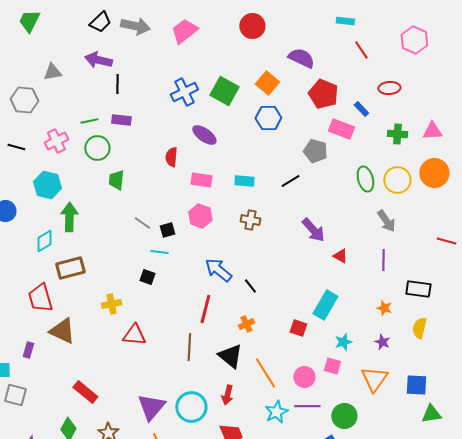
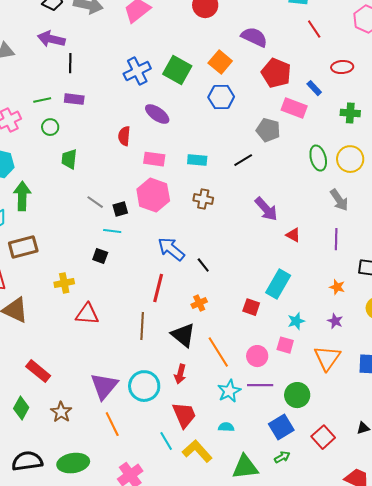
green circle: (97, 148) -> (50, 127), size x0.7
pink hexagon: (200, 216) -> (153, 195), size x1.4

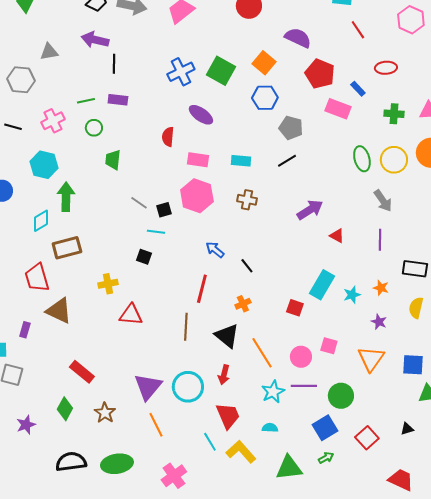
gray pentagon: (268, 130) -> (291, 128), moved
purple arrow: (266, 209) -> (310, 210), turned -80
blue arrow: (171, 249) -> (215, 250), size x0.7
cyan star: (296, 321) -> (352, 295), moved

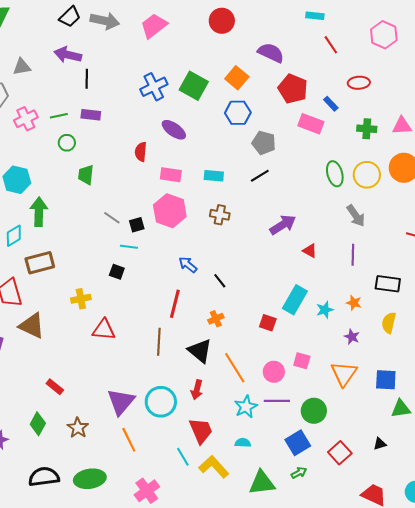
pink cross: (53, 121) -> (26, 119), moved
red rectangle: (82, 372) -> (55, 387), size x0.7

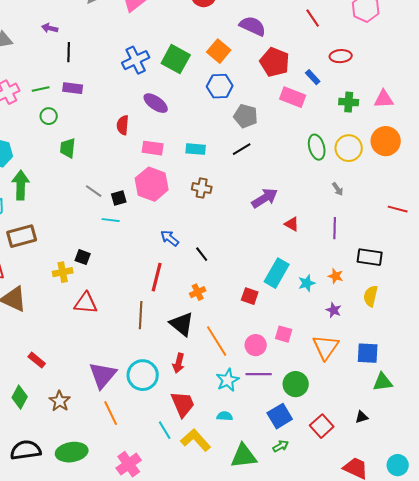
purple arrow: (68, 55) -> (50, 28), size x0.6
gray arrow: (356, 216) -> (338, 189), size x0.6
black square: (117, 272) -> (83, 257), moved

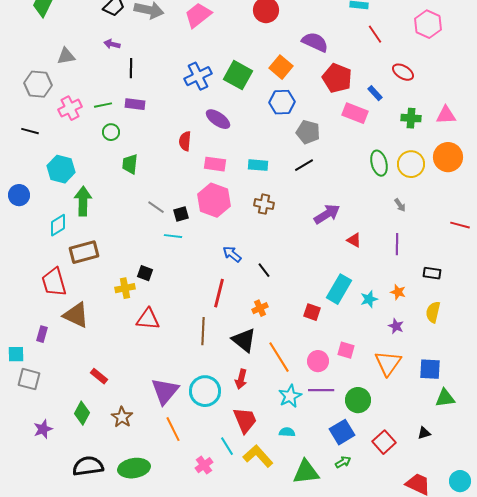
red ellipse: (341, 56) -> (403, 72), turned 35
black rectangle: (370, 257) -> (432, 273), size x0.7
pink cross: (129, 464) -> (204, 465), moved, size x0.7

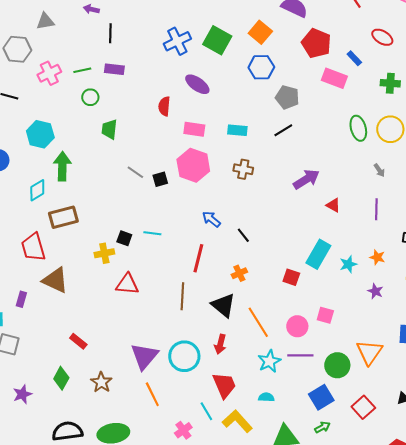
cyan line: (173, 236) -> (152, 233), moved
orange triangle: (388, 363) -> (369, 352), moved

